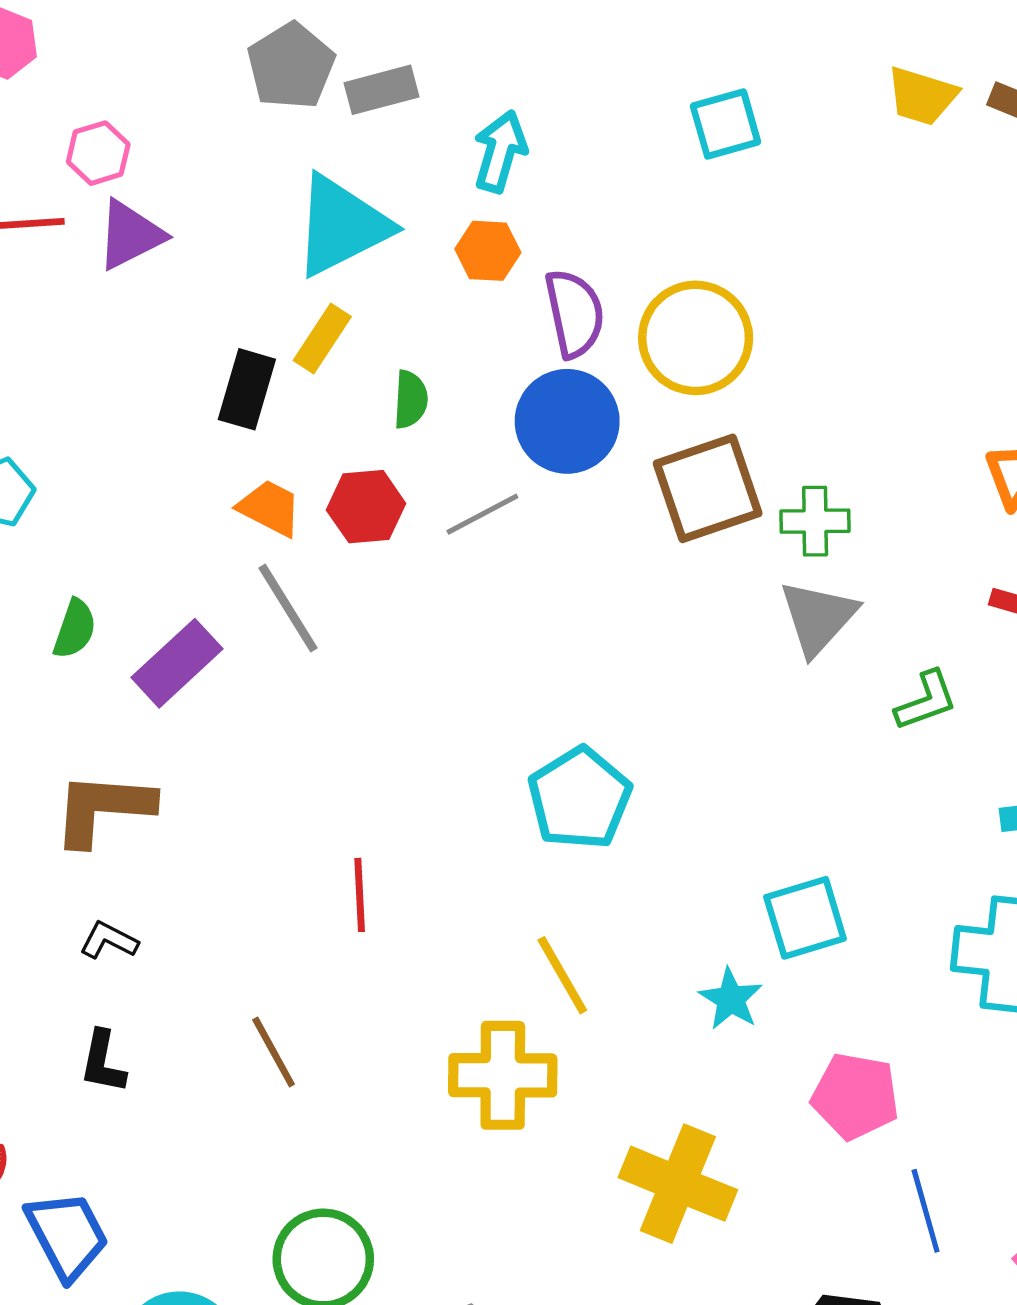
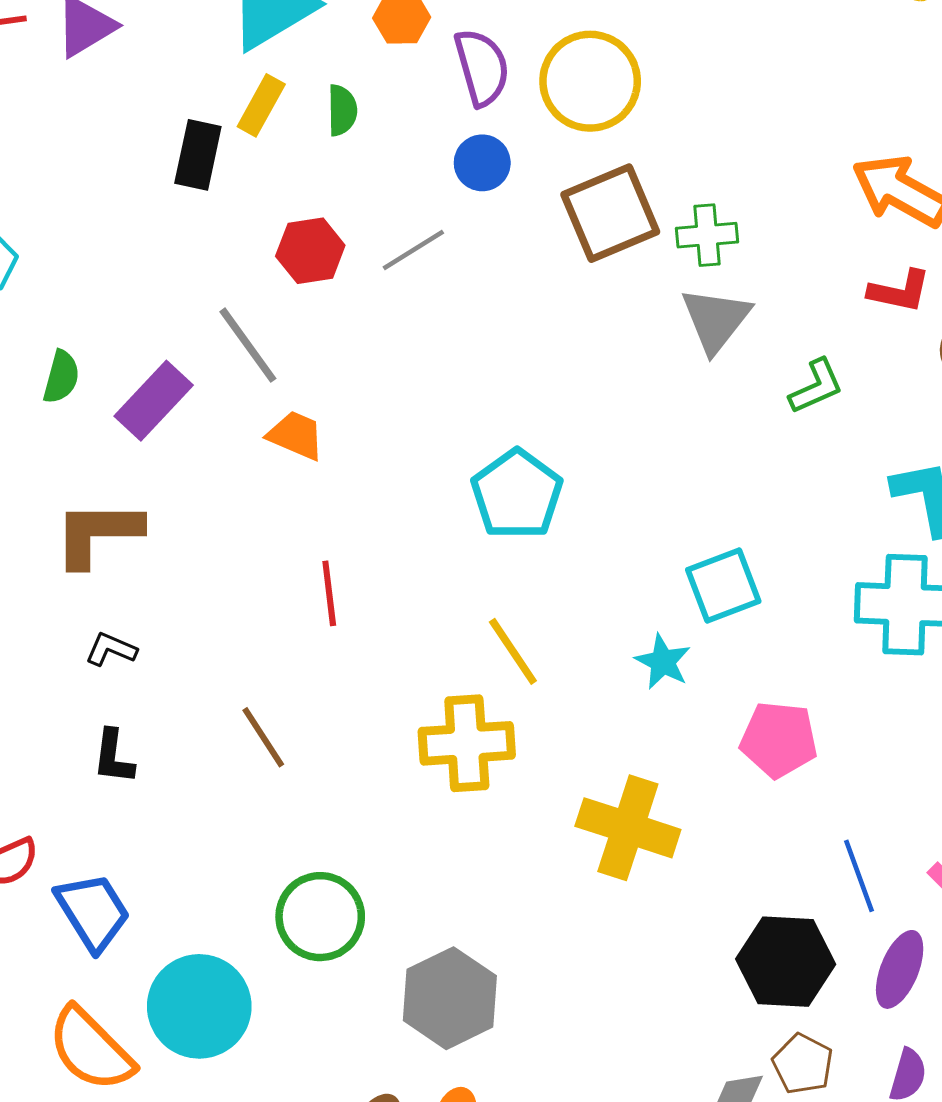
green semicircle: (411, 399) -> (342, 110), moved
blue circle: (567, 421) -> (482, 163), size x0.6
orange trapezoid: (270, 508) -> (296, 435), moved
blue line: (926, 1211) -> (859, 876), moved

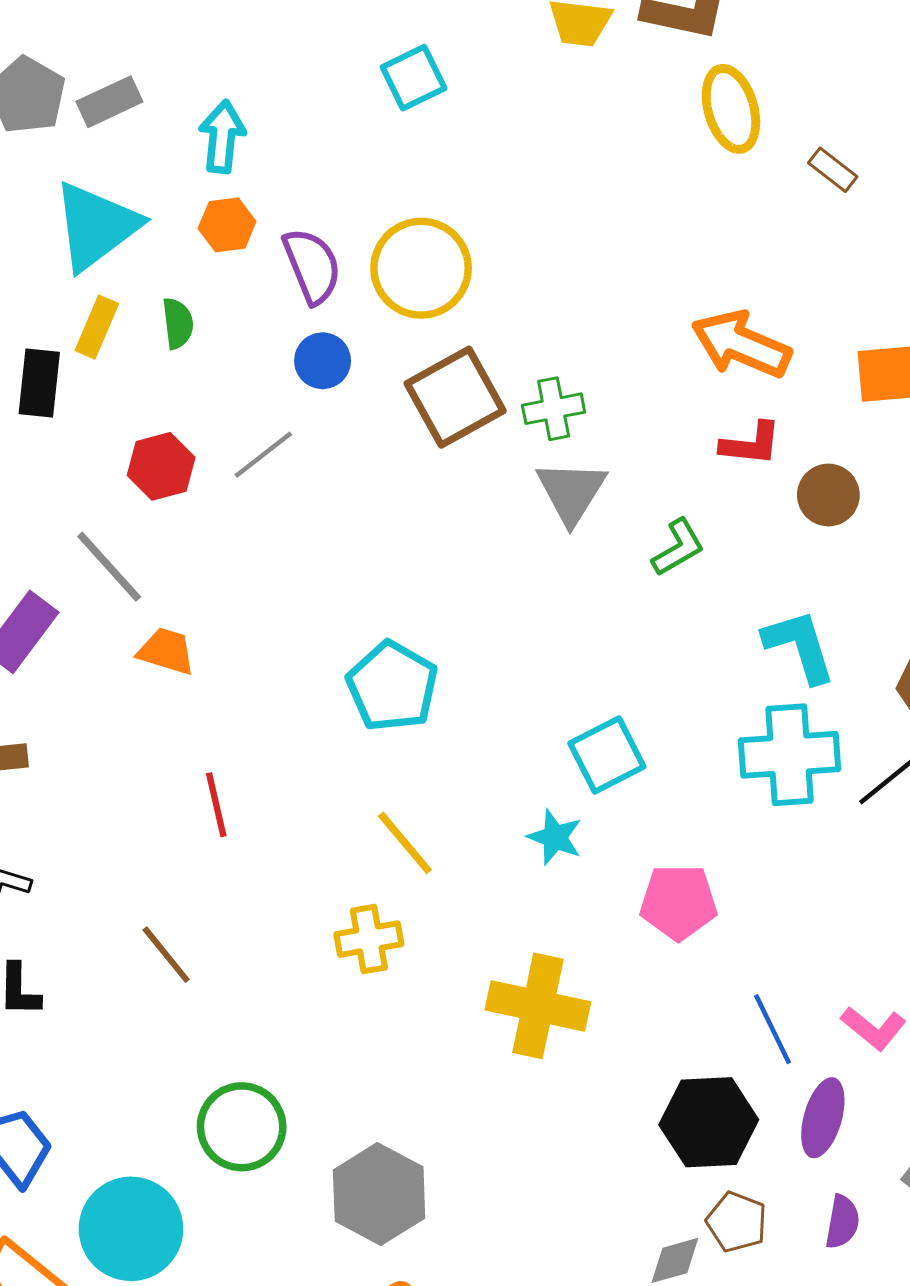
yellow cross: (467, 743) -> (369, 939), size x0.7

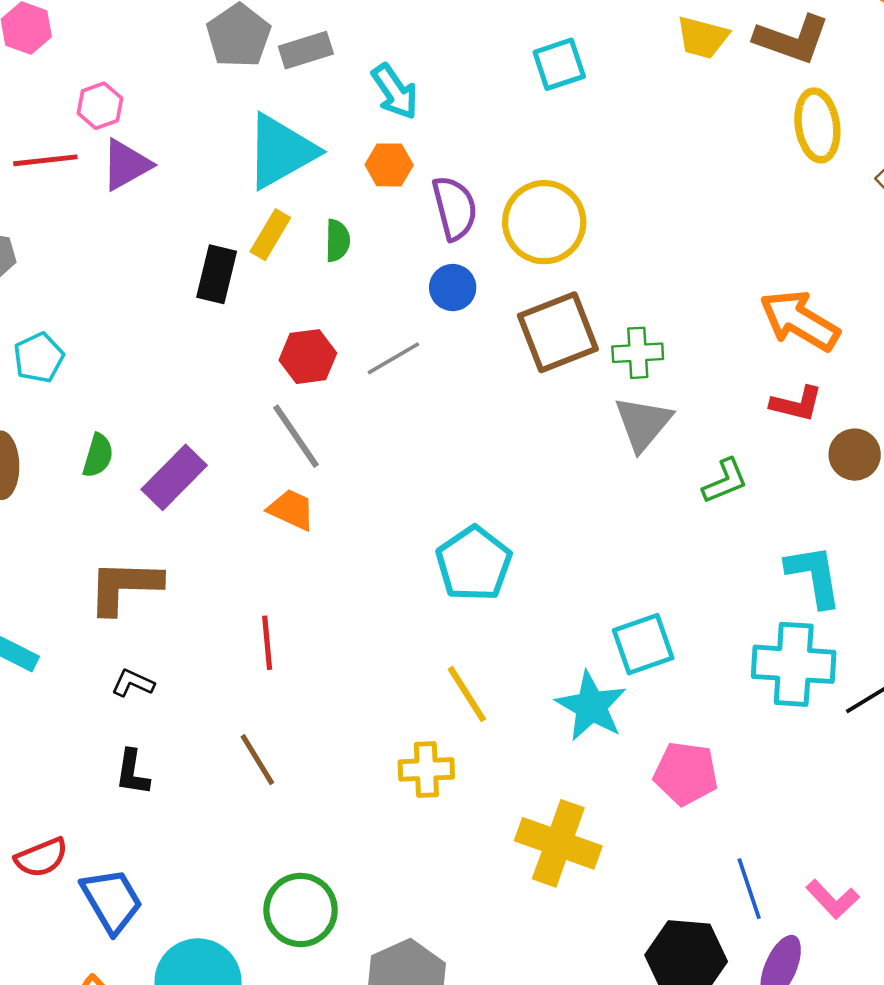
cyan arrow: (222, 137) -> (395, 92), turned 132
gray line: (109, 567) -> (296, 436), moved
red line: (216, 805) -> (267, 643), moved
cyan star: (555, 837) -> (591, 706), size x1.5

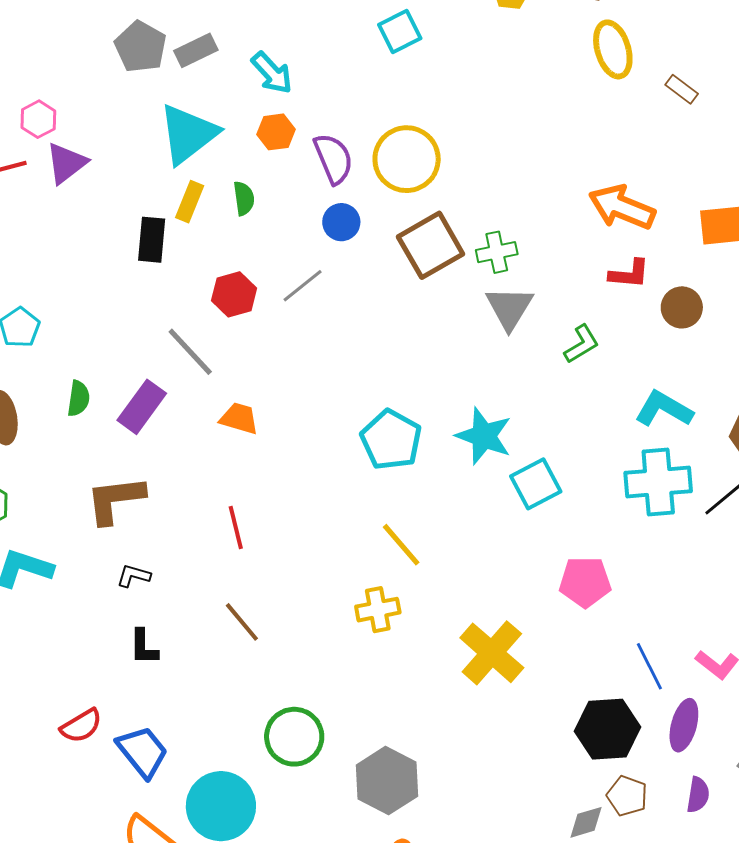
gray line: (296, 436) -> (190, 352), moved
cyan L-shape: (814, 576) -> (664, 409), turned -42
cyan star: (591, 706) -> (484, 436), moved
yellow cross: (558, 843) -> (492, 653), turned 30

